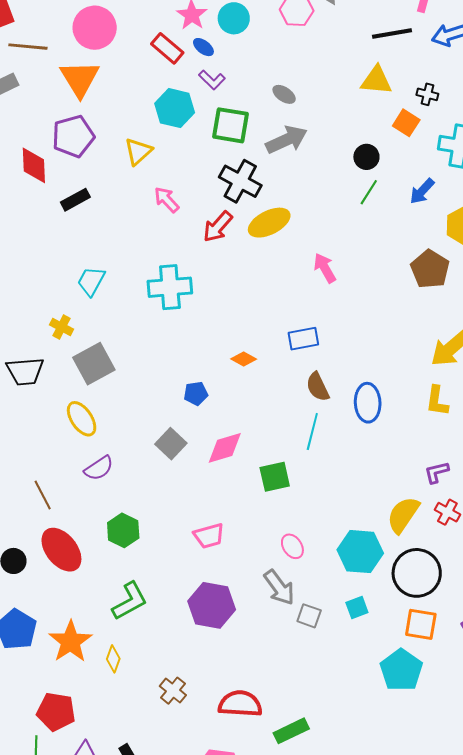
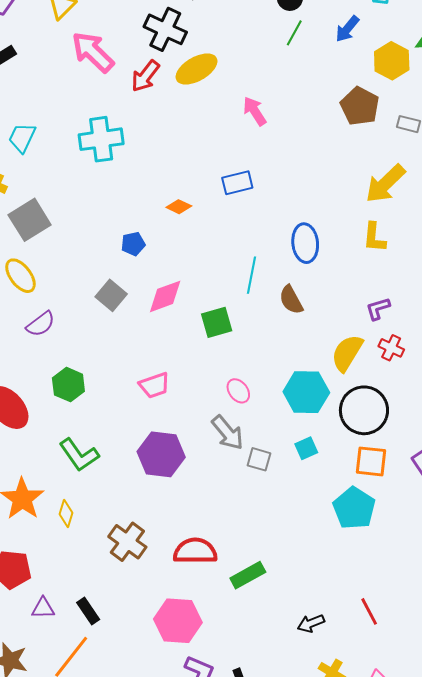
pink arrow: (167, 200) -> (93, 52), size x1.6
brown semicircle: (318, 387) -> (291, 300), moved
green L-shape: (130, 601) -> (79, 455), turned 87
brown cross: (173, 691) -> (127, 542), size x1.4

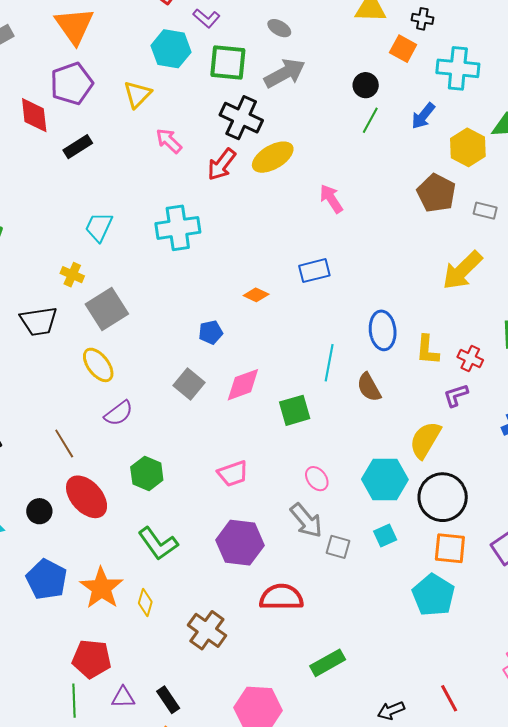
pink arrow: (93, 52) -> (169, 141), size x0.6
yellow L-shape: (374, 237) -> (427, 350), moved
red cross: (391, 348) -> (470, 358), moved
red semicircle: (195, 551) -> (281, 597), moved

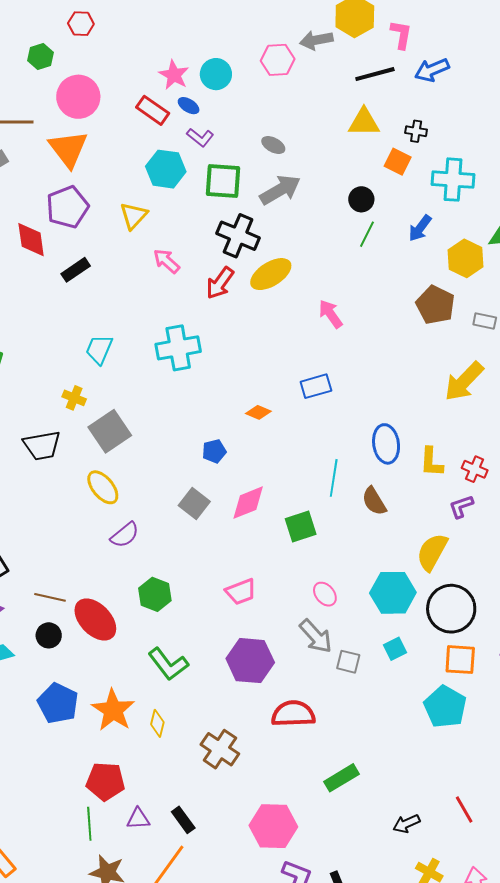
brown line: (64, 444) -> (50, 597), moved, turned -44

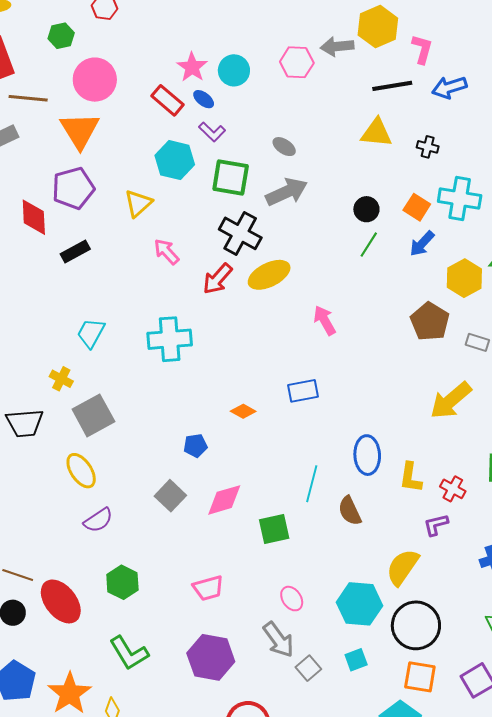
orange square: (398, 162) -> (417, 207), moved
gray square: (348, 662) -> (308, 668), turned 30

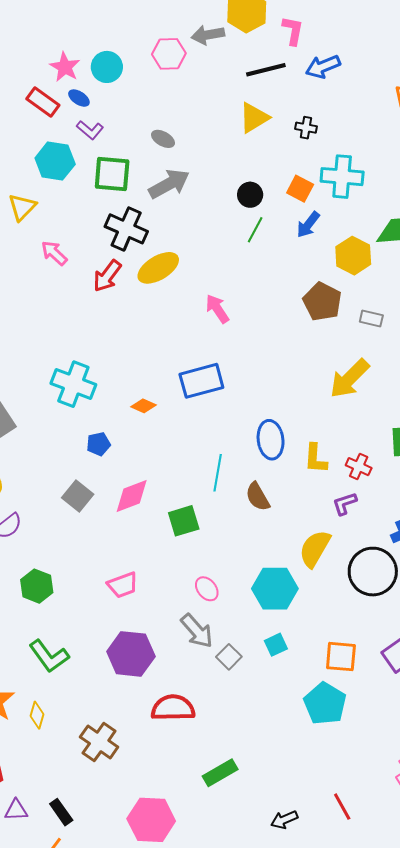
yellow triangle: (377, 133) -> (254, 118), turned -32
cyan cross: (170, 339) -> (73, 384), moved, turned 30
blue rectangle: (303, 391) -> (201, 381), size x1.4
black circle: (416, 625) -> (373, 572), moved

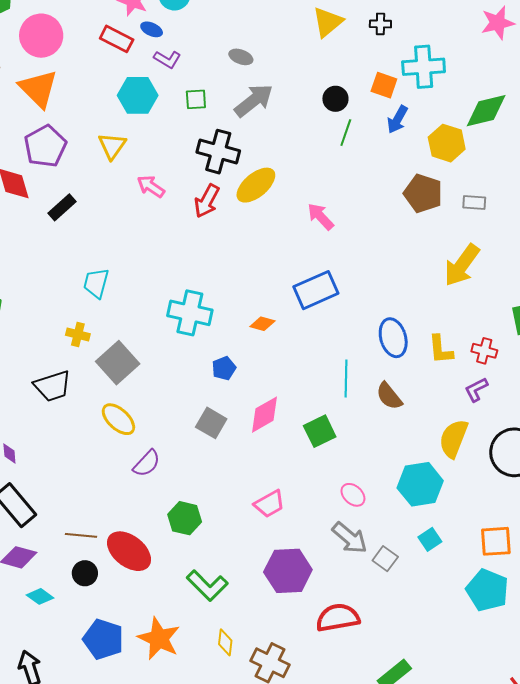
green square: (112, 174) -> (196, 99), size x0.6
yellow diamond: (37, 715) -> (225, 642), moved

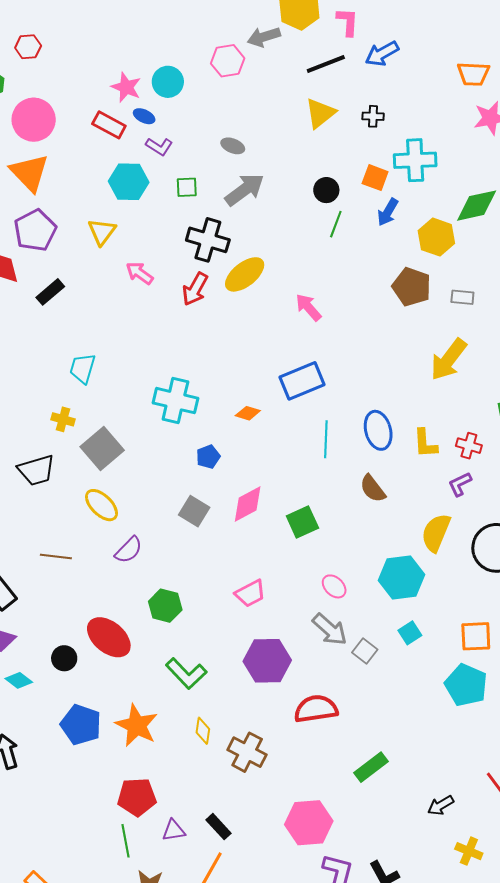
cyan line: (346, 379) -> (326, 439), moved
brown line: (81, 535) -> (56, 556), moved

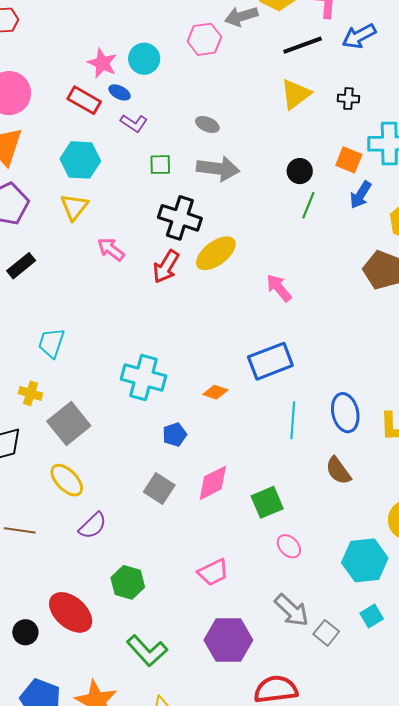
cyan hexagon: (129, 182) -> (80, 160), moved
gray arrow: (245, 190) -> (218, 169), turned 42
pink ellipse: (334, 586) -> (289, 546), moved

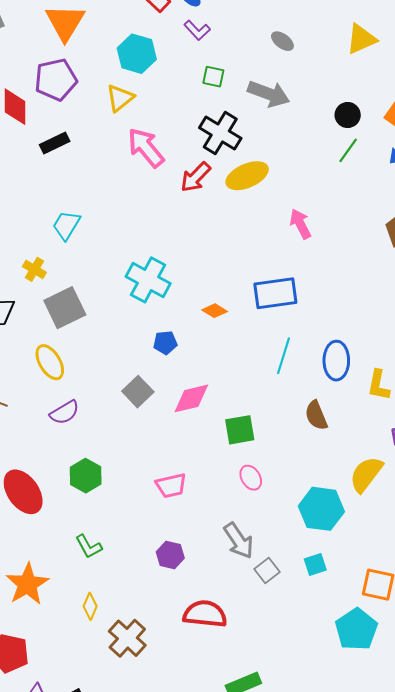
gray ellipse: (207, 124) -> (282, 41), moved
pink arrow: (111, 249) -> (146, 148), size x1.5
purple hexagon: (228, 640) -> (170, 555), size x0.6
green L-shape: (147, 651) -> (89, 547), size x0.7

